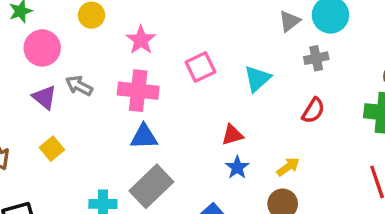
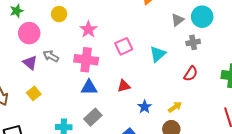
red triangle: (232, 135) -> (124, 86), moved
gray rectangle: (151, 186) -> (93, 117), size x0.7

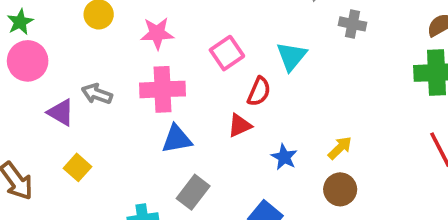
pink star: (88, 29) -> (157, 33), turned -30
pink circle: (29, 33) -> (28, 61), moved
gray cross: (193, 42) -> (353, 24), turned 32
red semicircle: (191, 74) -> (259, 91), moved

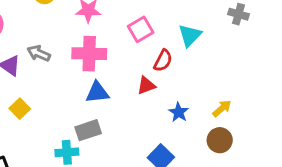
gray rectangle: (193, 192) -> (88, 130), moved, turned 30

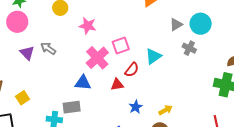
pink cross: (89, 54) -> (97, 58), moved, turned 35
yellow square: (20, 109) -> (23, 98), moved

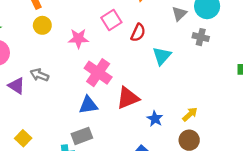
pink square: (121, 46) -> (111, 20), moved
red semicircle: (132, 70) -> (138, 33), moved
red triangle: (117, 85) -> (128, 98), size x1.5

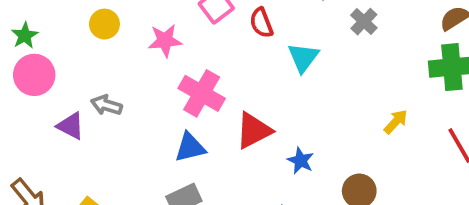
red semicircle: (138, 33) -> (261, 23), turned 138
gray cross: (201, 37) -> (364, 22), turned 35
yellow arrow: (190, 114) -> (396, 122), moved

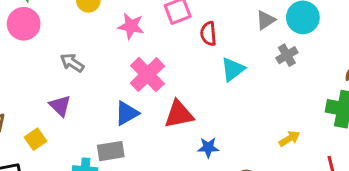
purple triangle: (71, 126) -> (60, 106), moved
blue triangle: (190, 147) -> (127, 113), turned -32
blue star: (301, 161) -> (208, 147), turned 30

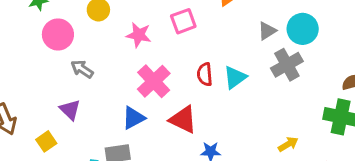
pink circle: (24, 24) -> (58, 34), moved
red semicircle: (208, 34) -> (205, 74), moved
gray cross: (287, 55) -> (287, 65), size x1.5
red triangle: (179, 114) -> (183, 120), turned 36

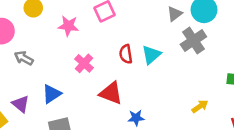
pink cross: (154, 81) -> (84, 63), size x0.7
purple triangle: (70, 110) -> (21, 104), moved
blue triangle: (133, 118) -> (52, 94), moved

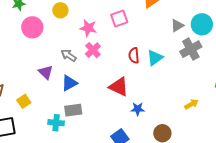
gray arrow: (24, 58) -> (69, 55), moved
pink cross: (84, 63) -> (93, 50), moved
purple triangle: (21, 104) -> (46, 72), moved

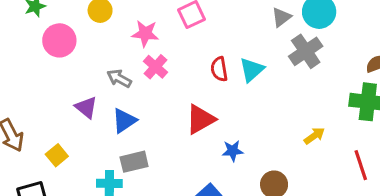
red triangle: (119, 87) -> (200, 119), turned -50

